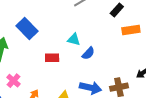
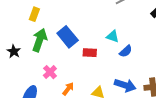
blue rectangle: (27, 28) -> (68, 37), moved

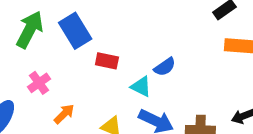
cyan triangle: (113, 36) -> (141, 87), moved

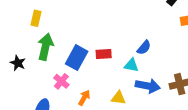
blue rectangle: (75, 31) -> (77, 58), moved, turned 75

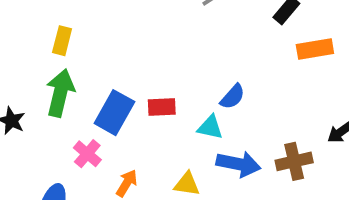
yellow rectangle: (36, 18) -> (62, 41), moved

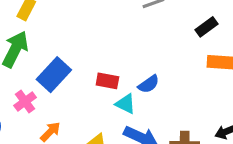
red rectangle: (162, 107) -> (107, 81), moved

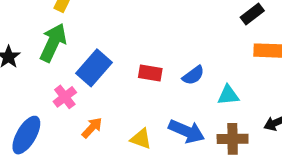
cyan triangle: (126, 104) -> (228, 95), moved, turned -30

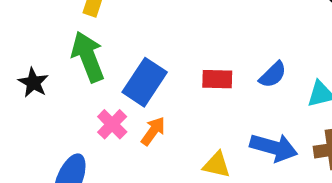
green arrow: (53, 43) -> (88, 57), turned -39
orange arrow: (92, 128) -> (153, 131), moved

